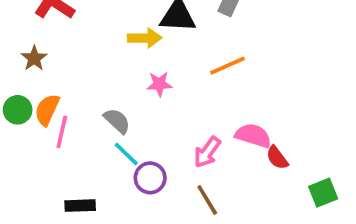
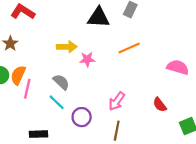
yellow arrow: (145, 38) -> (67, 47), moved
pink semicircle: (253, 136) -> (178, 67), moved
cyan line: (126, 154) -> (57, 102), moved
brown line: (207, 200) -> (117, 131), turned 42

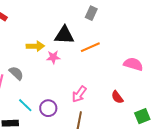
black triangle: (99, 17) -> (64, 35), moved
gray semicircle: (61, 82) -> (16, 73), moved
cyan line: (57, 102) -> (25, 105), moved

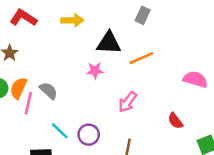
yellow arrow: (35, 46) -> (72, 20), moved
pink arrow: (79, 94) -> (128, 102), moved

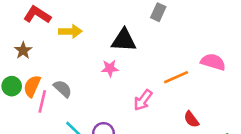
yellow arrow: (72, 20) -> (70, 31), moved
orange line: (141, 58) -> (176, 77), moved
pink semicircle: (195, 79) -> (213, 62), moved

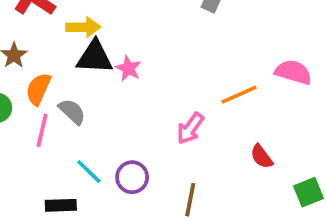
black triangle: (124, 40) -> (95, 57), moved
pink star: (110, 68) -> (128, 68), moved, turned 30
orange semicircle: (32, 86) -> (38, 89), moved

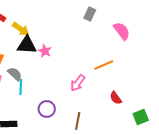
yellow arrow: (83, 27) -> (21, 29), turned 36
pink semicircle: (293, 72) -> (122, 31), moved, turned 36
cyan line: (89, 172) -> (21, 87), moved, turned 49

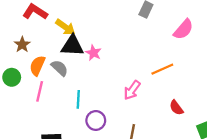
pink semicircle: (122, 31) -> (183, 29), turned 78
gray semicircle: (15, 74) -> (60, 68), moved
cyan line: (21, 87) -> (78, 99), moved

